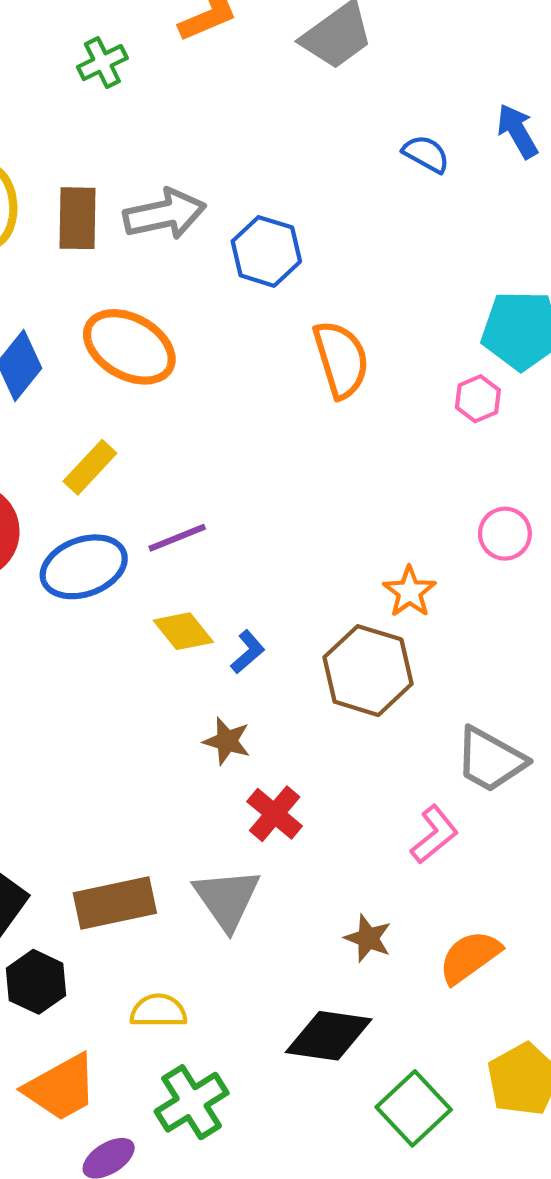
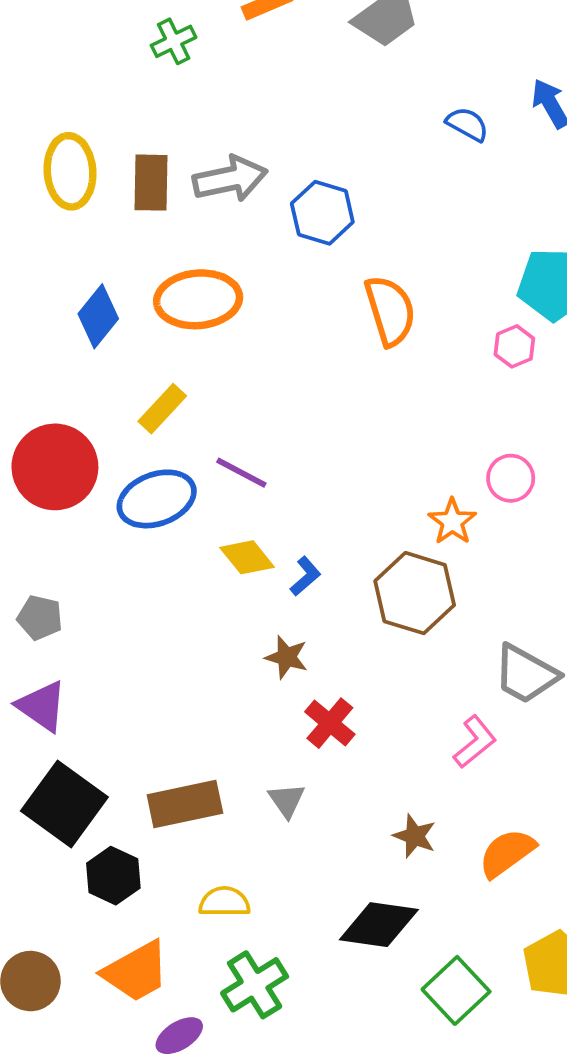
orange ellipse: (129, 347) -> (198, 299), turned -34
pink circle: (505, 534) -> (511, 478), moved
purple line: (177, 538) -> (241, 473), turned 50
gray triangle: (227, 899) -> (287, 800), size x0.6

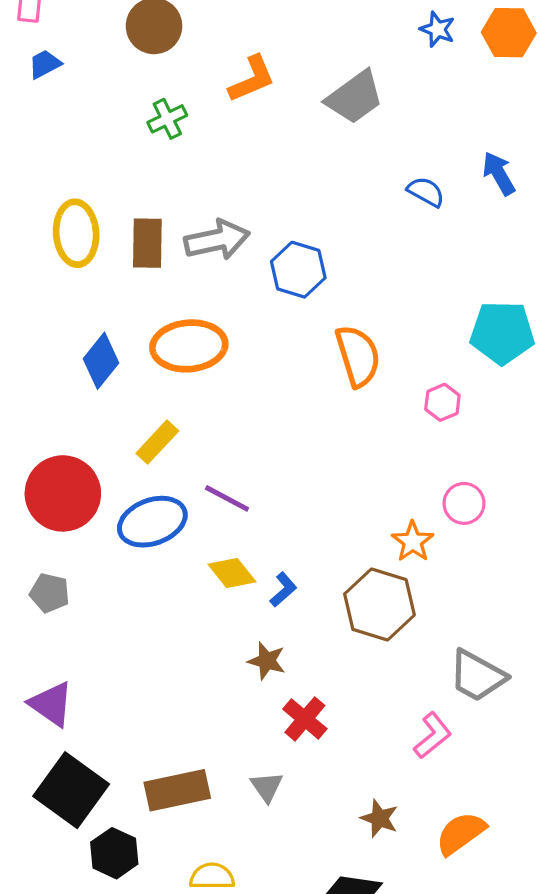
pink hexagon: (514, 346) -> (442, 402), moved
gray pentagon: (40, 618) -> (50, 593), moved

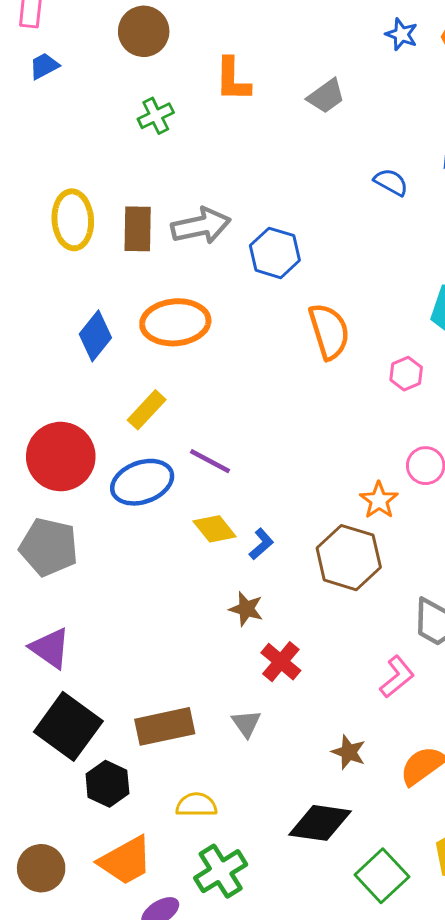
orange L-shape: (252, 79) -> (233, 80), turned 114
gray trapezoid: (355, 97) -> (326, 96), size x0.7
gray pentagon: (50, 593) -> (49, 547), size x1.6

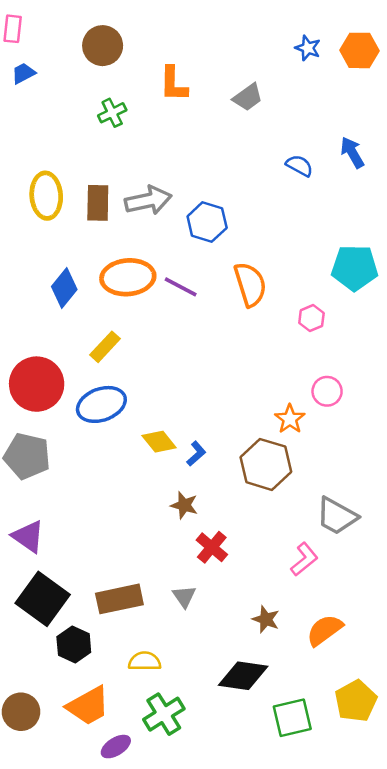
purple line: (210, 461) -> (181, 287), moved
green square: (382, 876) -> (292, 718), turned 30

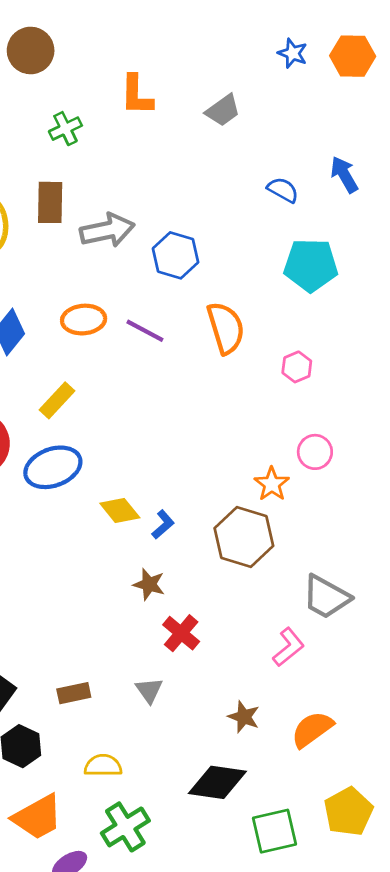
brown circle: (103, 46) -> (31, 50), moved
brown rectangle: (98, 203) -> (50, 202), moved
cyan pentagon: (355, 268) -> (311, 265), moved
orange ellipse: (128, 277) -> (84, 320), size x0.7
brown rectangle: (119, 599) -> (74, 693), size x0.6

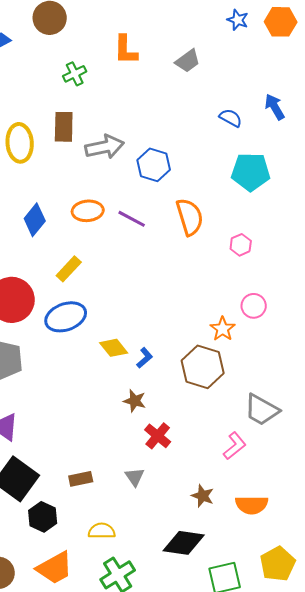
orange semicircle: (312, 729) -> (252, 505), turned -144

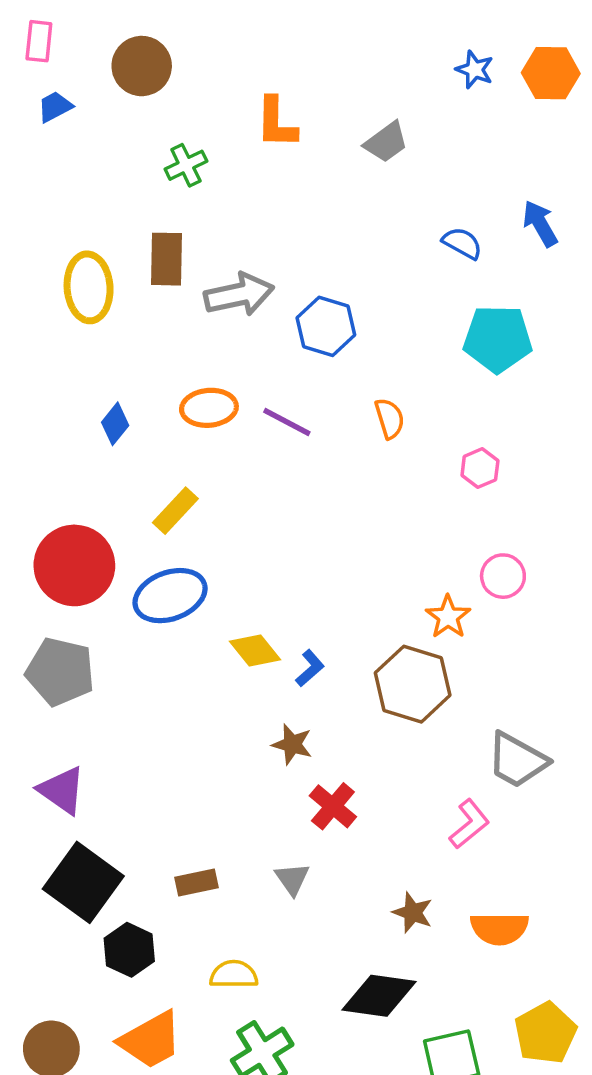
orange semicircle: (190, 217) -> (390, 418), size x0.6
blue diamond: (35, 220) -> (115, 424), size x0.7

